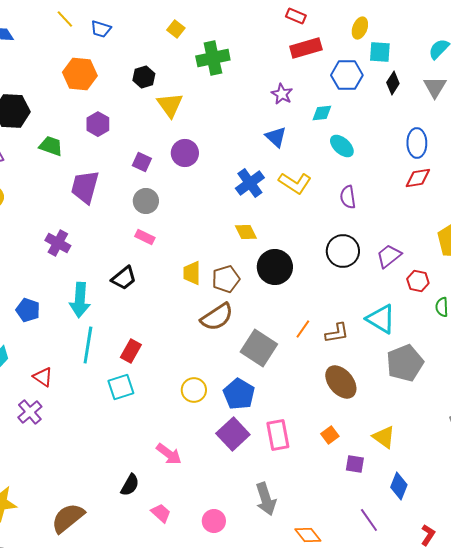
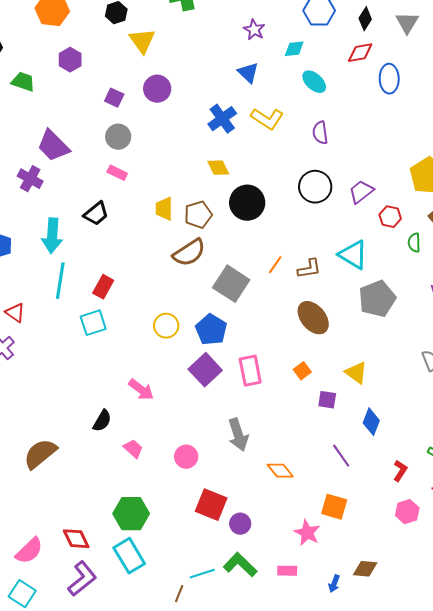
red diamond: (418, 178) -> (360, 53), moved
purple trapezoid: (85, 187) -> (53, 146), moved, turned -60

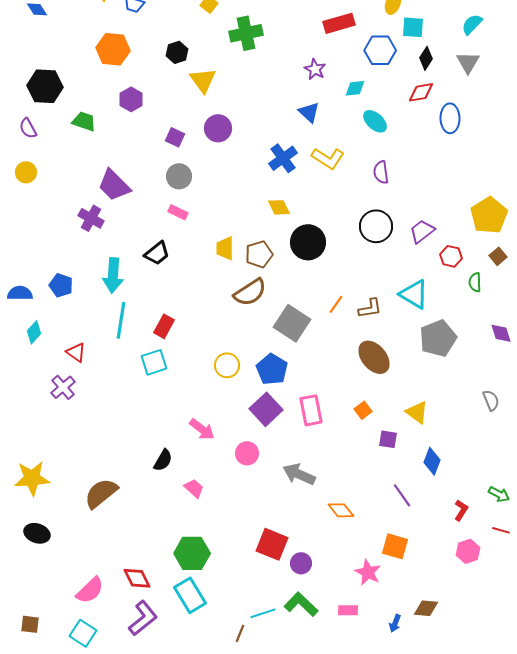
gray arrow: (238, 435) -> (299, 474), turned 132
pink circle: (186, 457) -> (247, 453), moved

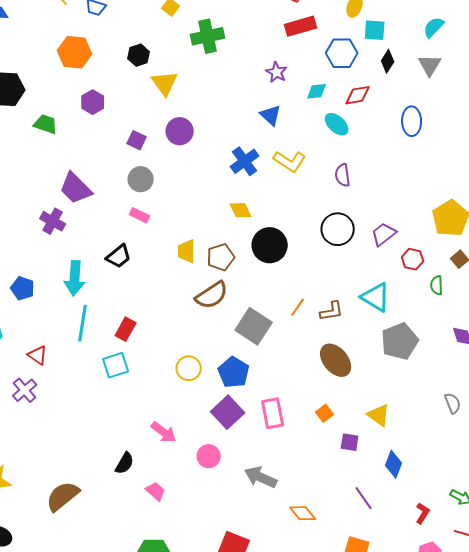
red diamond: (421, 92) -> (358, 95), moved

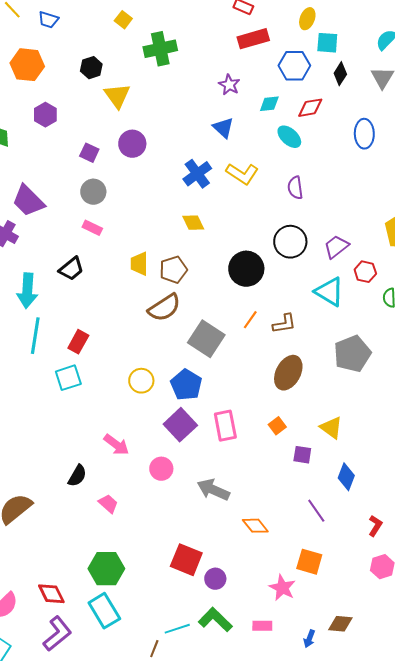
black circle: (270, 245) -> (246, 269), moved
cyan triangle: (376, 297) -> (329, 292), moved
brown ellipse: (336, 360) -> (288, 373), turned 68

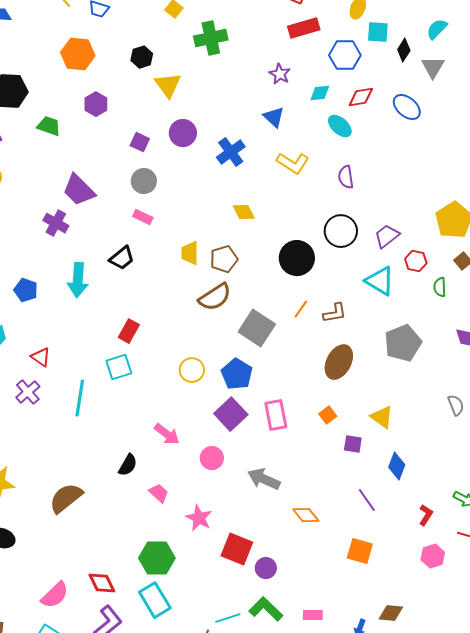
black diamond: (340, 74) -> (404, 50), moved
blue ellipse: (364, 134) -> (407, 107), moved, turned -48
blue cross: (197, 174) -> (231, 152), moved
cyan line: (35, 336) -> (80, 398), moved
pink star: (282, 588) -> (199, 518), moved

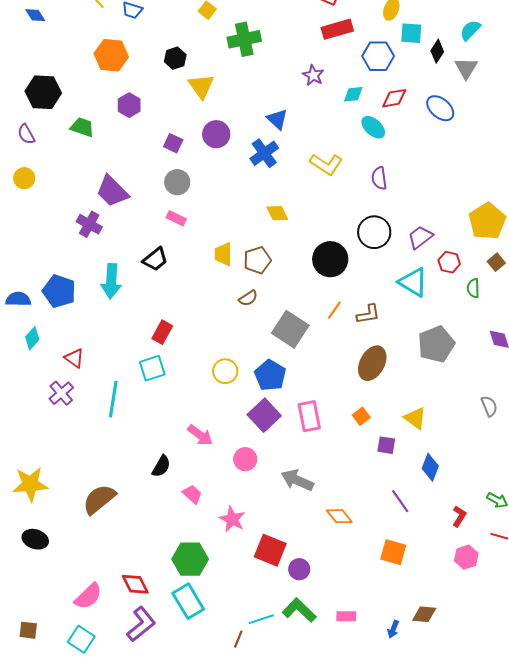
blue triangle: (274, 117) -> (277, 119), moved
blue pentagon: (26, 290) -> (59, 291), size x1.4
brown semicircle: (215, 297) -> (248, 298), size x0.6

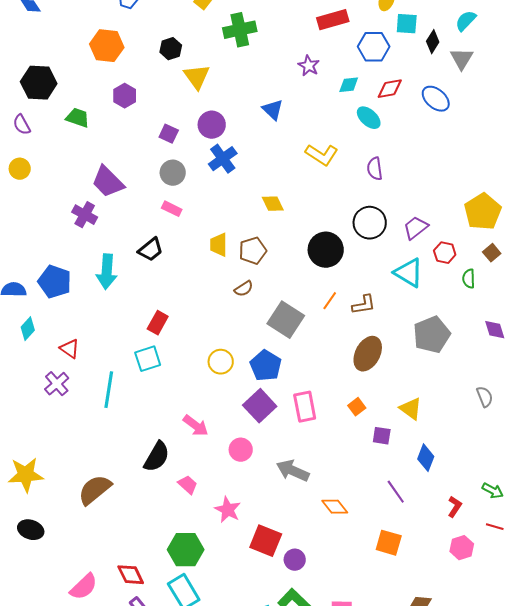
blue cross: (264, 153) -> (223, 159), moved
black semicircle: (161, 466) -> (157, 457), size x1.4

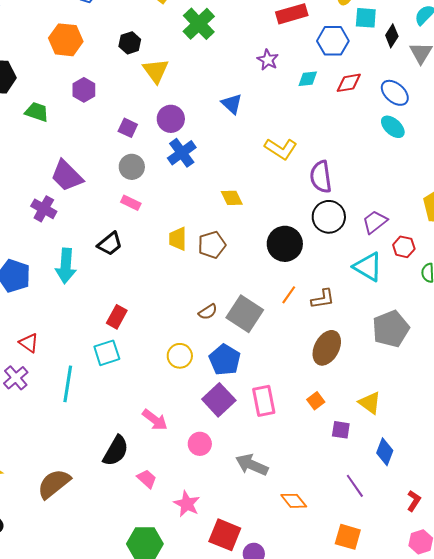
green cross: (240, 30) -> (199, 24), turned -32
cyan ellipse: (369, 118) -> (393, 127), moved
purple semicircle: (375, 169) -> (321, 177), moved, size x1.4
brown semicircle: (244, 289) -> (208, 312), moved

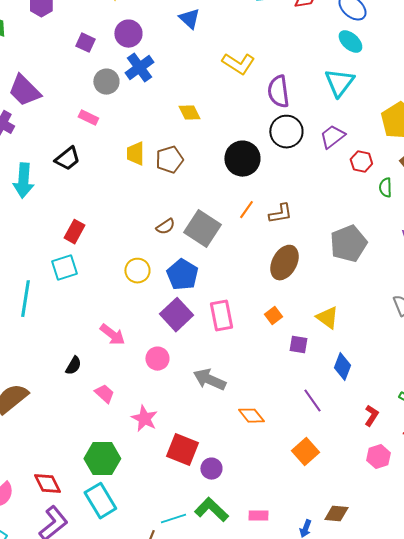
gray circle: (132, 167) -> (106, 82), moved
cyan triangle: (368, 267) -> (339, 83), moved, turned 36
black semicircle: (116, 451) -> (73, 366), size x0.6
orange square: (348, 537) -> (305, 452), turned 32

